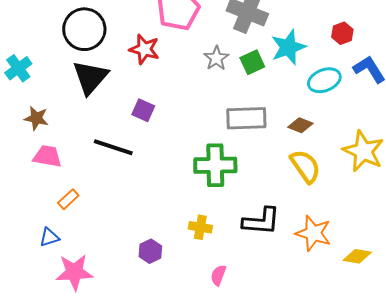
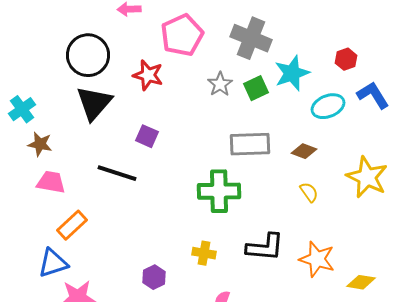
cyan cross: (18, 68) -> (22, 109), moved
yellow semicircle: (305, 166) -> (309, 192), size x0.6
orange rectangle: (68, 199) -> (72, 225), size x1.4
blue triangle: (49, 237) -> (53, 263), size x1.5

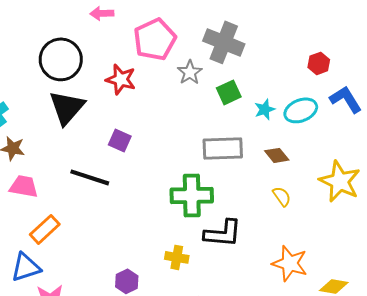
cyan star: (292, 73) -> (265, 109), moved, size x0.6
gray star: (220, 84) -> (190, 72), moved
brown diamond: (304, 151) -> (277, 155), turned 30
black L-shape: (265, 247) -> (223, 233), moved

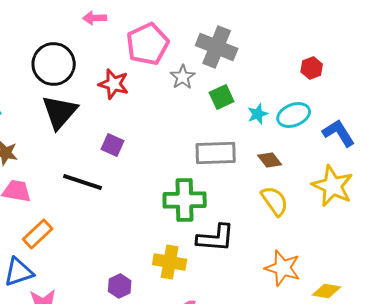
blue L-shape: (346, 99) -> (339, 133), moved
yellow semicircle: (282, 196) -> (275, 201), size x1.5
yellow cross: (177, 257) -> (170, 262), size x1.4

